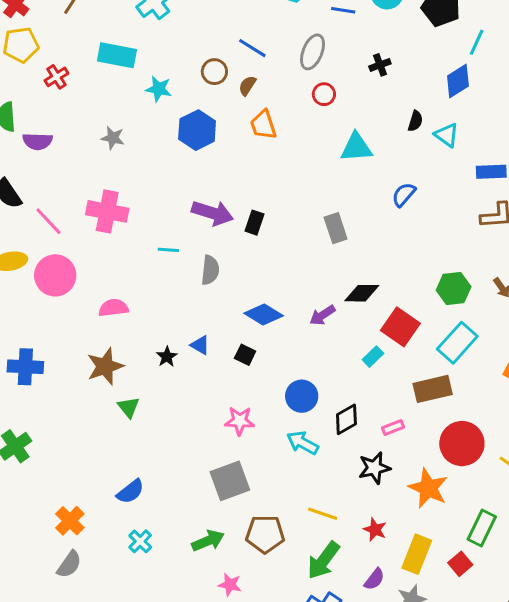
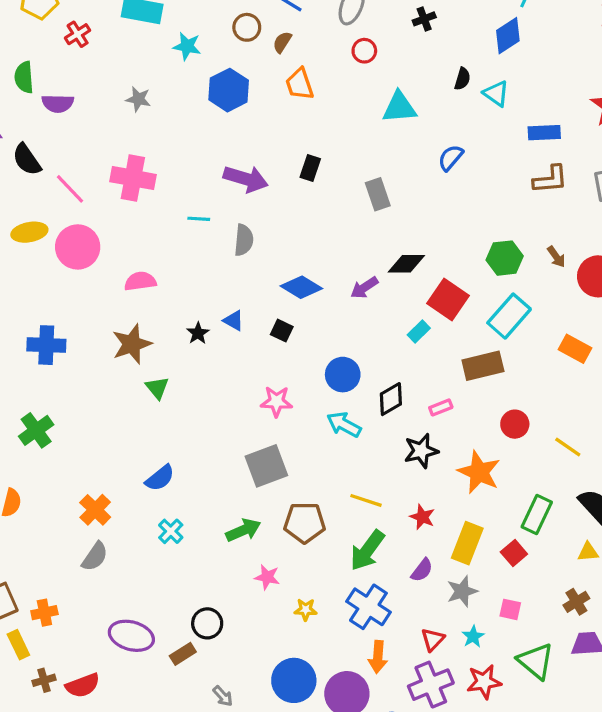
black rectangle: (254, 223) -> (310, 168), moved
red circle: (462, 444) -> (515, 424), size x0.6

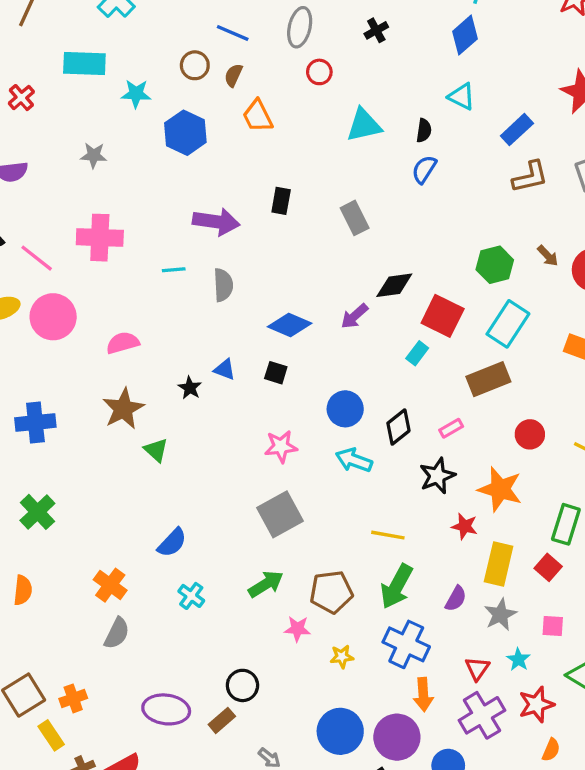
black semicircle: (462, 79) -> (424, 130), moved
blue rectangle: (544, 133) -> (517, 130), turned -32
red star: (422, 517) -> (465, 526), moved
brown pentagon: (305, 523) -> (331, 592), moved

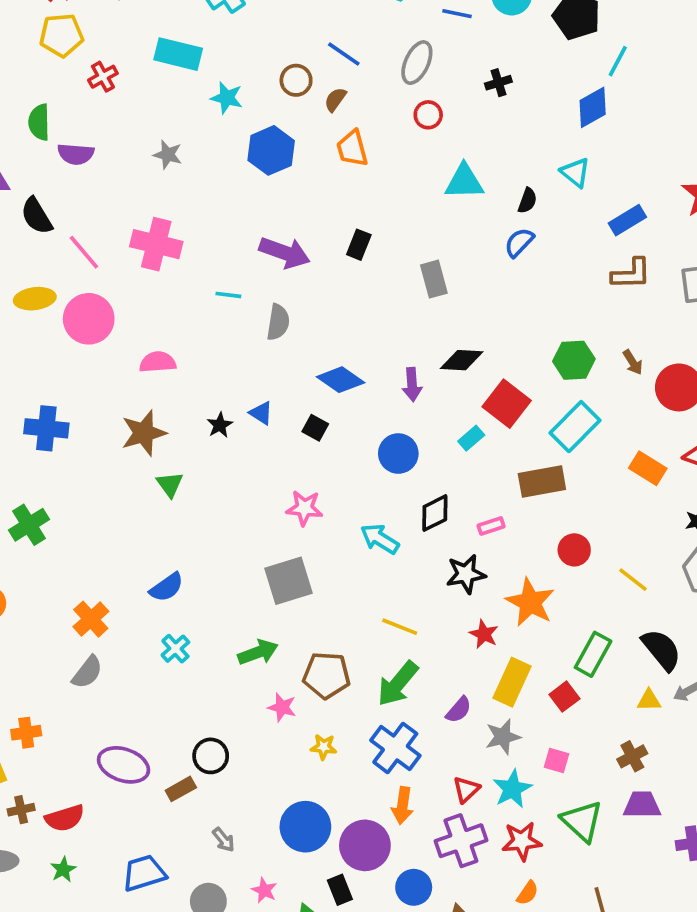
purple arrow: (354, 316) -> (412, 384), turned -64
blue circle: (345, 409) -> (398, 454), moved
cyan star: (518, 660) -> (512, 789), size x1.5

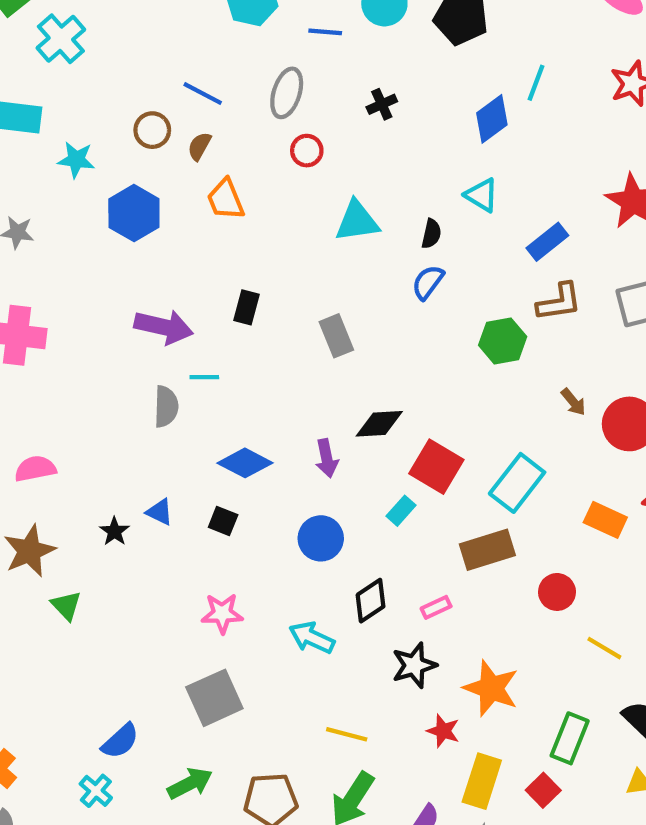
cyan line: (618, 61) -> (536, 83), moved
cyan line: (228, 295) -> (204, 377), moved
green hexagon: (574, 360) -> (503, 341), moved
red circle: (574, 550) -> (557, 592), moved
blue semicircle: (167, 587) -> (120, 741), moved

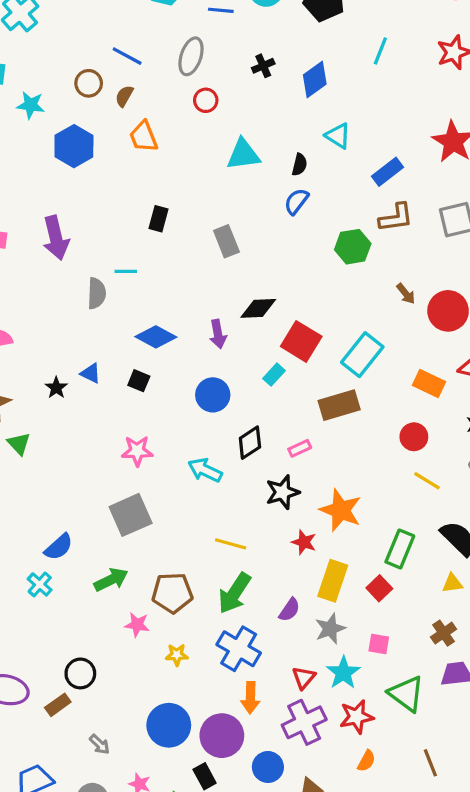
blue diamond: (492, 119) -> (315, 79), moved
purple arrow: (164, 327) -> (56, 238), moved, turned 63
red circle: (557, 592) -> (414, 437), moved

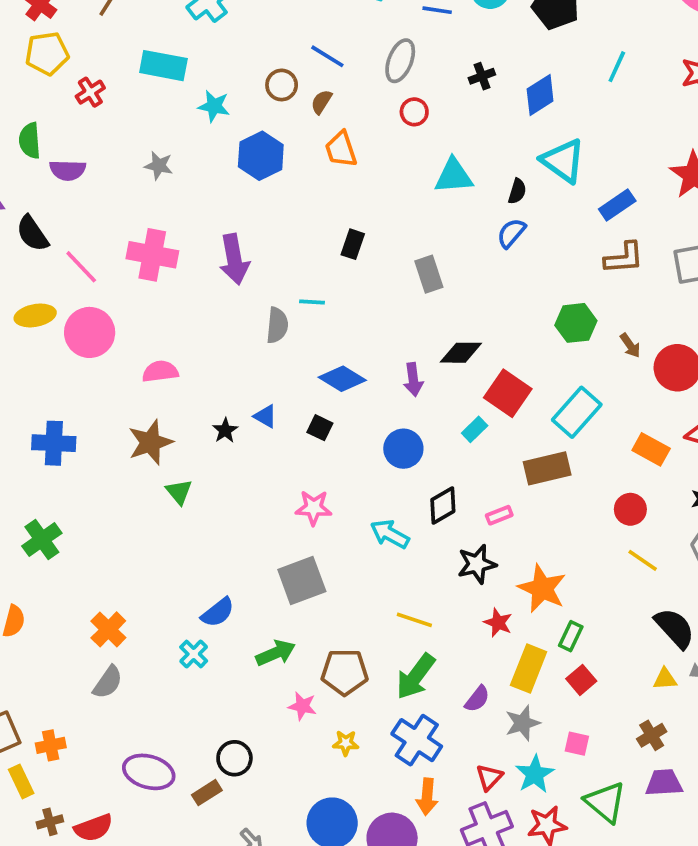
cyan triangle: (338, 136) -> (563, 161), size x1.5
green hexagon: (353, 247) -> (576, 323), moved
green rectangle: (400, 549) -> (571, 636), moved, size x0.7

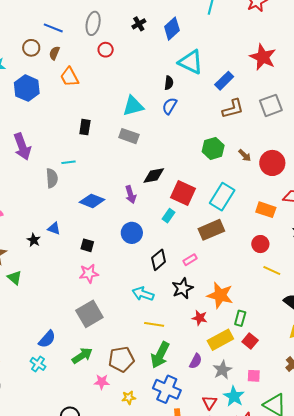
cyan triangle: (454, 176) -> (133, 106), moved
gray rectangle: (429, 274) -> (129, 136), turned -42
black square: (320, 428) -> (87, 245), moved
cyan arrow: (390, 534) -> (143, 294), moved
yellow rectangle: (529, 668) -> (220, 340), turned 50

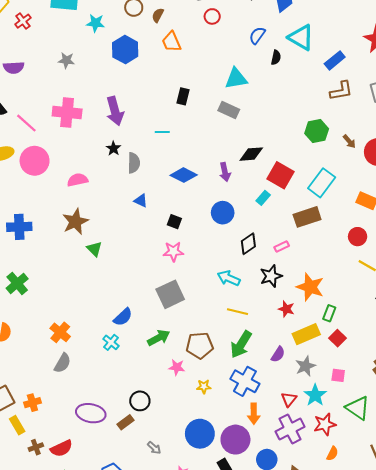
blue semicircle: (170, 106) -> (257, 35), moved
gray semicircle: (52, 178) -> (134, 163), moved
black star: (34, 240) -> (113, 148), moved

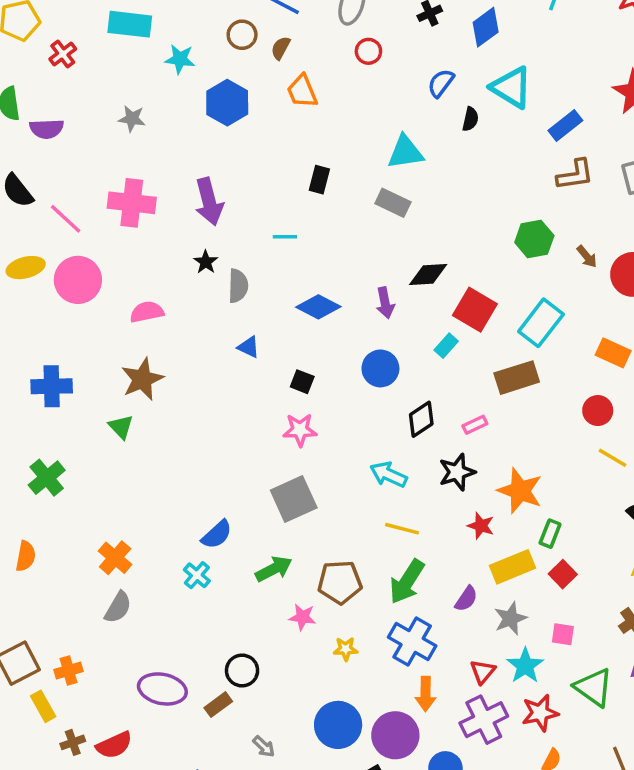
green triangle: (94, 249) -> (121, 427), moved

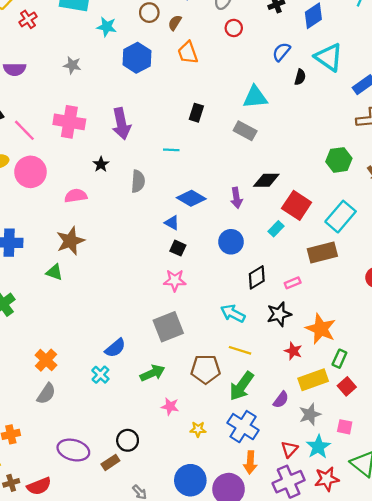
black star: (206, 262) -> (101, 164), moved
blue triangle: (249, 347) -> (172, 223), moved
green triangle: (121, 427) -> (54, 272), turned -30
brown pentagon: (340, 582) -> (206, 369), moved

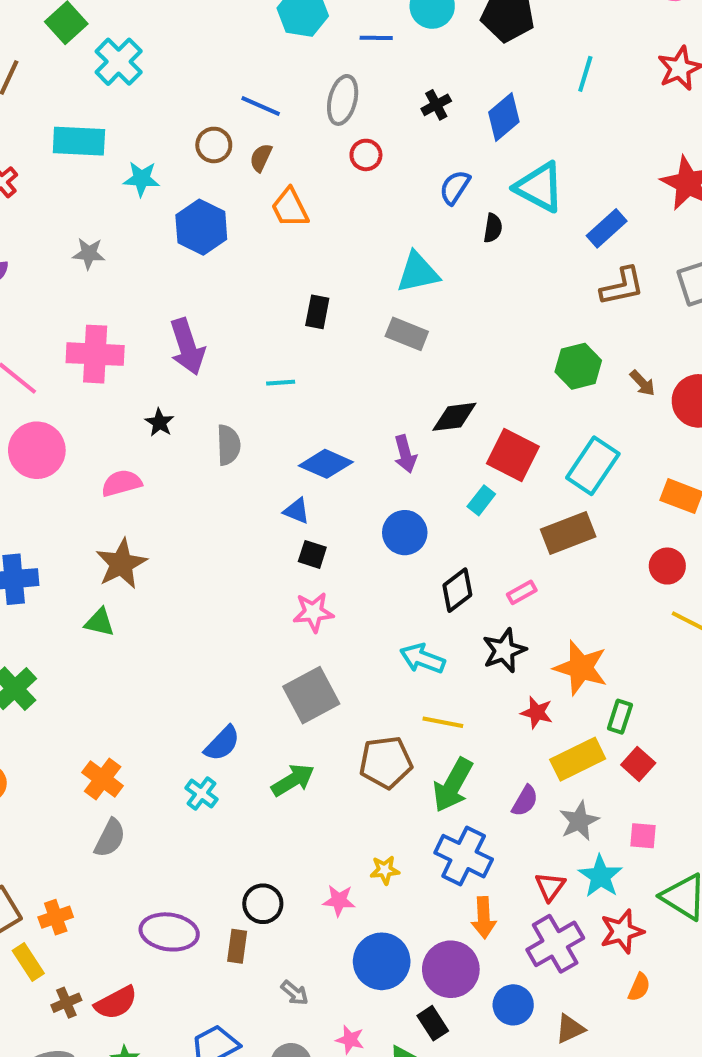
pink star: (170, 406) -> (339, 900), moved
brown rectangle: (110, 462) -> (237, 946), turned -42

